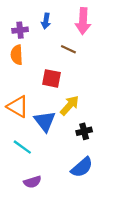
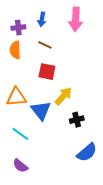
brown line: (68, 49) -> (45, 45), moved
orange triangle: (18, 107) -> (16, 97), turned -35
blue semicircle: (82, 167) -> (87, 152), moved
purple semicircle: (32, 182) -> (20, 166), moved, turned 56

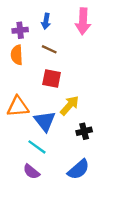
cyan line: (20, 134) -> (37, 147), moved
blue semicircle: (87, 152) -> (78, 169), moved
purple semicircle: (20, 166) -> (31, 172), moved

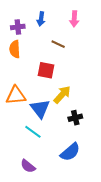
pink arrow: (83, 21) -> (74, 19), size x0.7
brown line: (49, 49) -> (58, 44), moved
purple semicircle: (31, 172) -> (28, 166), moved

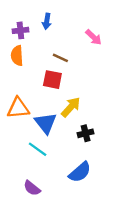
pink arrow: (74, 19) -> (94, 37), moved, turned -49
brown line: (58, 44) -> (60, 58), moved

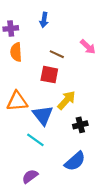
purple cross: (20, 30) -> (11, 28), moved
pink arrow: (94, 37) -> (88, 47), moved
purple semicircle: (32, 188) -> (30, 176), turned 105

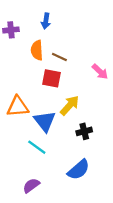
pink arrow: (88, 47) -> (100, 72), moved
orange semicircle: (16, 52) -> (37, 50), moved

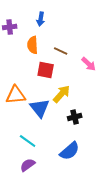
brown line: (59, 57) -> (61, 51), moved
cyan line: (37, 147) -> (28, 141), moved

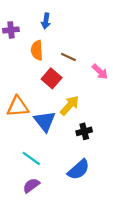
red square: (46, 70) -> (52, 78), turned 30

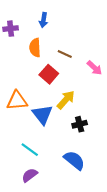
blue semicircle: (79, 170) -> (74, 160), turned -100

